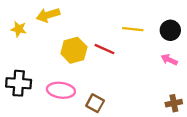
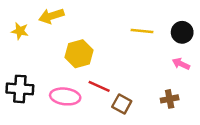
red line: (104, 49) -> (99, 86), moved
brown square: (95, 103) -> (122, 104), moved
brown cross: (174, 103) -> (170, 99), moved

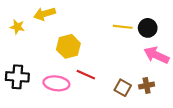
black circle: (182, 32) -> (148, 28), moved
pink arrow: (181, 64) -> (156, 55), size x1.6
brown square: (122, 104) -> (123, 88), moved

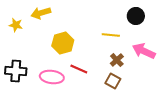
yellow line: (123, 27) -> (111, 35), moved
black circle: (148, 28) -> (136, 16), moved
brown cross: (147, 86) -> (117, 60), moved, turned -32

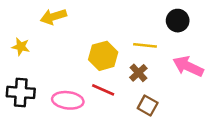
yellow star: (16, 25) -> (21, 47), moved
yellow hexagon: (63, 43) -> (103, 56), moved
brown cross: (117, 60) -> (138, 73), moved

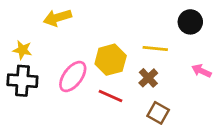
pink arrow: (188, 66) -> (202, 71), size x0.6
black cross: (21, 92) -> (22, 81), moved
pink ellipse: (68, 100) -> (73, 76), moved, turned -60

